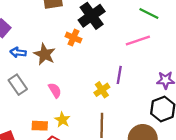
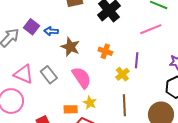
orange cross: (73, 38) -> (105, 51), moved
blue arrow: (18, 52) -> (51, 31), moved
pink semicircle: (55, 90) -> (81, 78), size x1.6

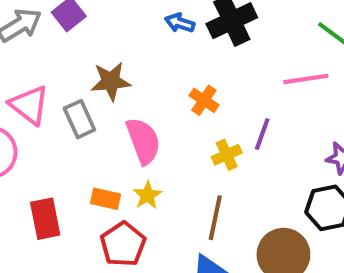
blue arrow: (51, 31) -> (180, 23), moved
brown star: (70, 47) -> (111, 81), moved, turned 30

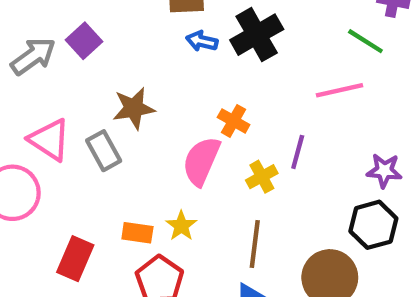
pink semicircle: (143, 141) -> (201, 161), moved, turned -132
red rectangle: (45, 219) -> (75, 259), turned 39

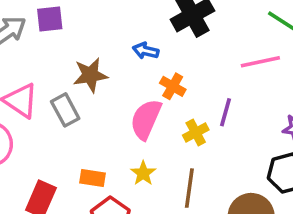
purple square: (84, 41) -> (50, 19), turned 36
blue arrow: (202, 41) -> (146, 51), moved
yellow star: (181, 226) -> (143, 173), moved

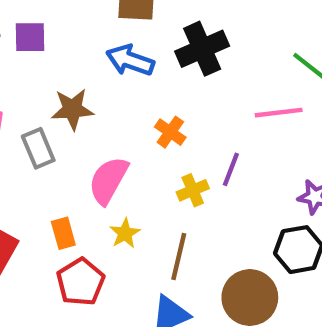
blue arrow: (146, 51) -> (130, 60), moved, size x1.5
pink semicircle: (146, 119) -> (108, 180), moved
orange rectangle: (92, 178) -> (63, 233), turned 60

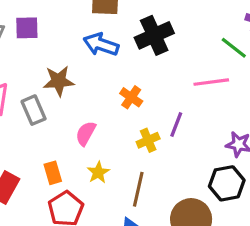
pink semicircle: (108, 180) -> (86, 133), size x0.7

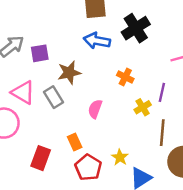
purple square: (27, 28) -> (40, 53), moved
yellow star: (98, 172) -> (120, 157), moved
brown line: (138, 189) -> (162, 133), moved

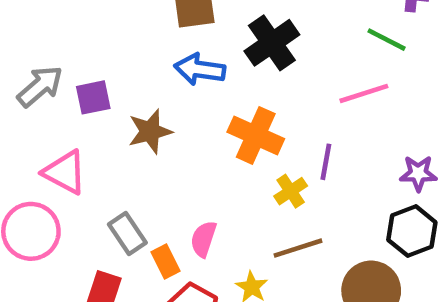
orange cross: (125, 77) -> (256, 135), size x1.6
gray rectangle: (54, 97) -> (127, 233), moved
pink semicircle: (95, 109) -> (203, 239), moved
brown line: (162, 133) -> (298, 248), moved, turned 70

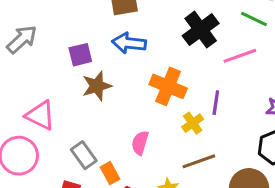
black cross: (272, 43) -> (201, 30), moved
gray arrow: (40, 86) -> (22, 39), moved
purple square: (93, 97) -> (80, 55), moved
pink semicircle: (203, 239) -> (140, 143), moved

